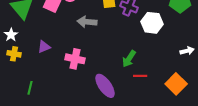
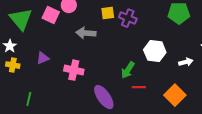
white hexagon: (152, 23) -> (155, 51), moved

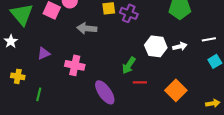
white arrow: (186, 62) -> (180, 46), moved
yellow cross: (13, 65) -> (18, 76), moved
green line: (29, 99) -> (39, 94), moved

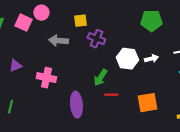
purple cross: (129, 13) -> (96, 39), moved
orange square: (176, 90) -> (147, 103), turned 35
purple ellipse: (105, 92) -> (76, 105), turned 30

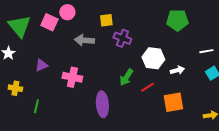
white arrow: (151, 59) -> (177, 70), moved
red line: (111, 95) -> (147, 87), moved, turned -32

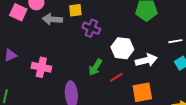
gray arrow: (84, 40) -> (52, 19), moved
white arrow: (177, 70) -> (146, 60), size x1.5

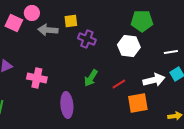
white hexagon: (122, 48) -> (129, 46), moved
white arrow: (146, 60) -> (154, 80), moved
red line: (116, 77) -> (119, 84), moved

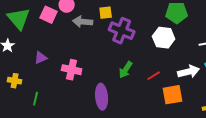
purple cross: (87, 39) -> (122, 31), size x1.4

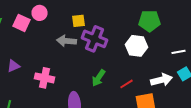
gray arrow: (83, 22) -> (67, 41), moved

